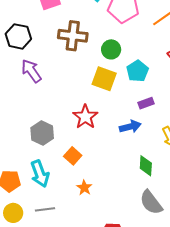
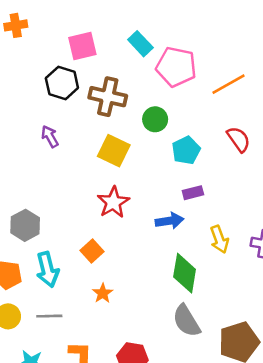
black hexagon: (18, 36) -> (62, 83), moved
purple arrow: (31, 71) -> (50, 136), size x0.7
yellow square: (104, 79) -> (114, 151), moved
gray hexagon: (42, 133) -> (25, 225), moved
green diamond: (146, 166) -> (185, 273), size x1.4

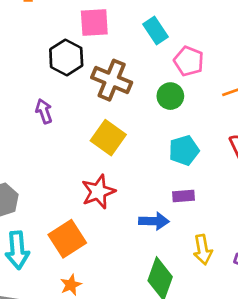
pink pentagon: (176, 67) -> (189, 61), size x0.7
green circle: (155, 119) -> (170, 96), moved
orange square: (92, 251) -> (67, 239), size x1.5

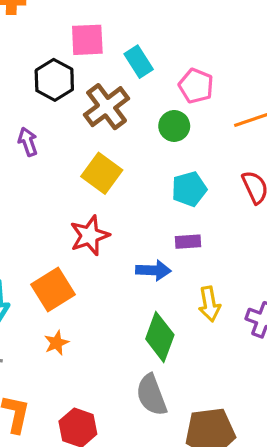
cyan rectangle: (155, 30) -> (139, 62), moved
brown cross: (112, 80) -> (107, 107), turned 30

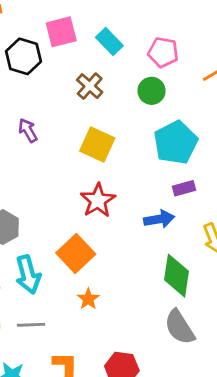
black hexagon: (54, 80) -> (23, 56), moved
brown cross: (107, 107) -> (90, 86), size x0.7
cyan pentagon: (189, 189) -> (176, 143), size x1.4

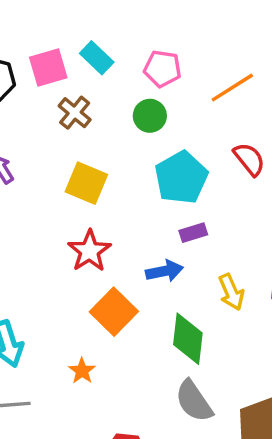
pink square: (61, 32) -> (48, 67), moved
orange square: (76, 254) -> (114, 312), moved

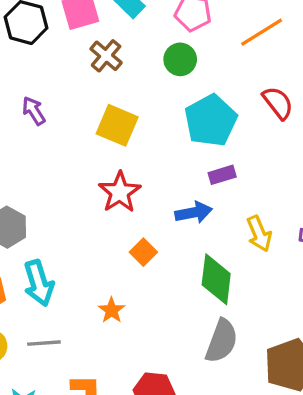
orange square: (114, 312) -> (143, 252), size x0.6
gray semicircle: (194, 401) -> (222, 341), turned -126

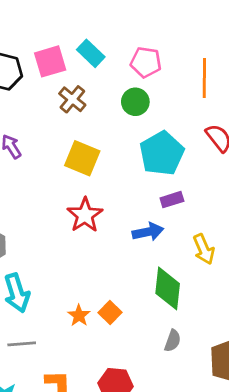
orange line: (262, 32) -> (204, 78), turned -57
orange square: (143, 252) -> (110, 313), moved
gray semicircle: (222, 341) -> (173, 341), size x0.6

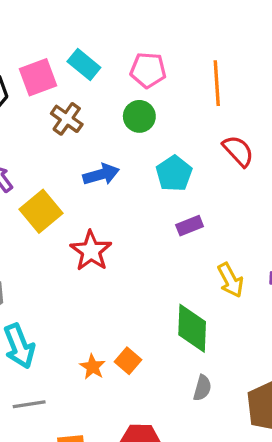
cyan pentagon: (162, 153) -> (174, 174), size x0.7
yellow square: (82, 158) -> (41, 211), moved, turned 32
blue arrow: (148, 232) -> (101, 174), moved

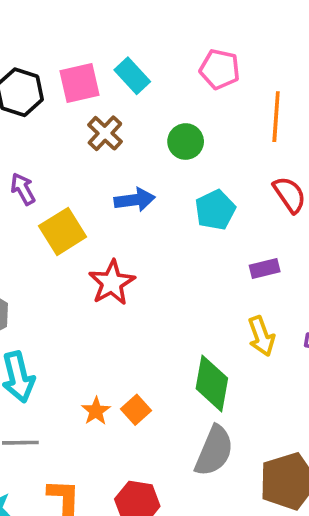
pink pentagon: (148, 70) -> (220, 69), moved
purple rectangle: (190, 226) -> (265, 268), moved
gray semicircle: (202, 388) -> (214, 451), size x1.8

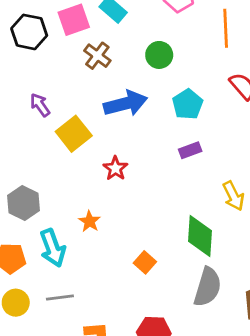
blue arrow: (135, 200) -> (126, 104), size x1.4
purple rectangle: (265, 268) -> (190, 150), moved
red star: (112, 283) -> (115, 168), size x0.7
orange star: (96, 411) -> (89, 221), moved

